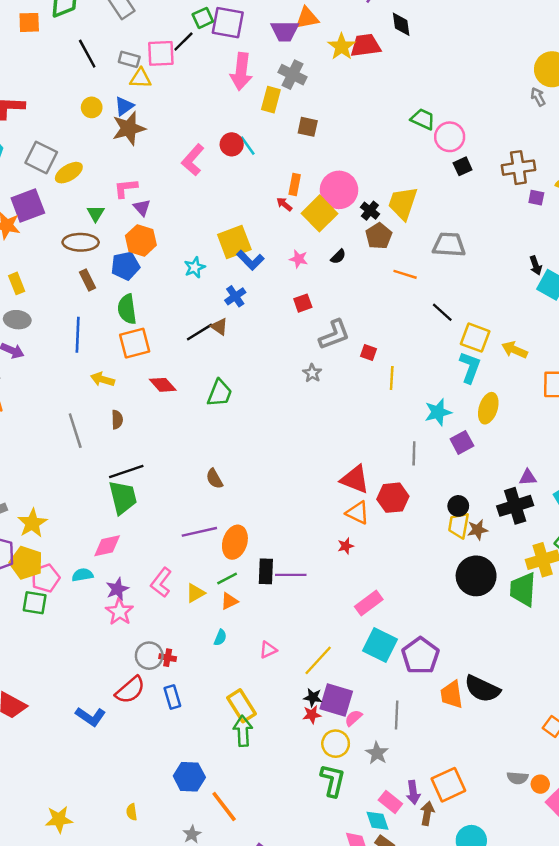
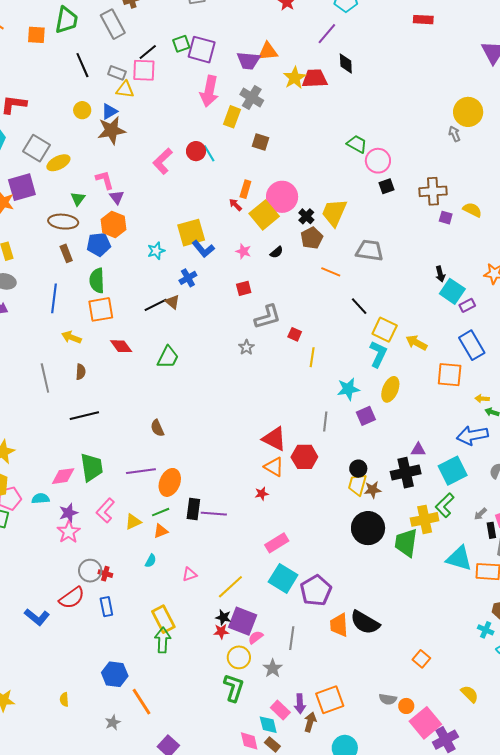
black line: (183, 41) -> (148, 52), moved
pink L-shape: (126, 188) -> (105, 180), turned 75
green trapezoid: (123, 497) -> (92, 467), moved

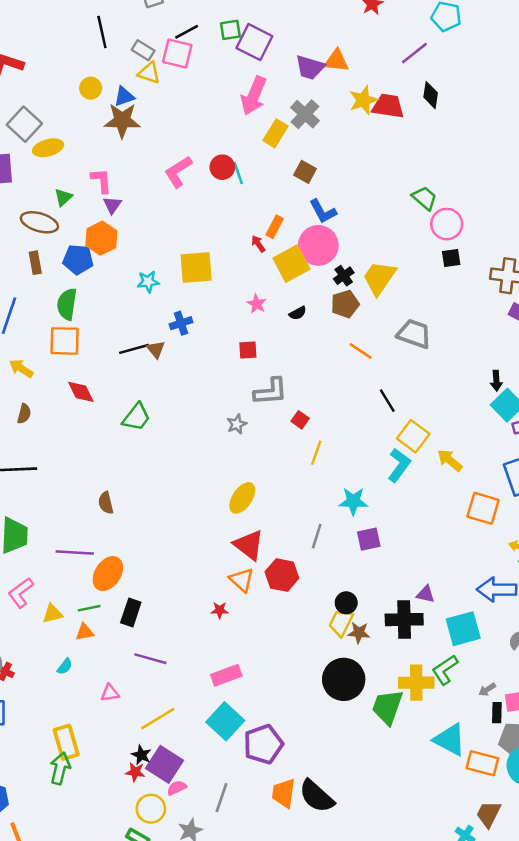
blue L-shape: (203, 249) -> (323, 211), moved
yellow ellipse: (390, 389) -> (242, 498), moved
purple line: (214, 514) -> (150, 659), moved

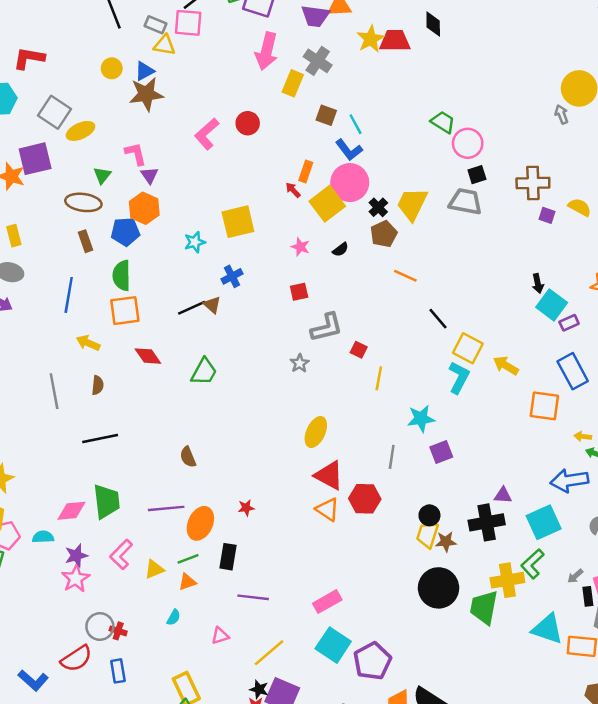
cyan line: (238, 173) -> (356, 124), moved
gray trapezoid: (414, 334) -> (465, 202), moved
red star: (220, 610) -> (246, 508), moved

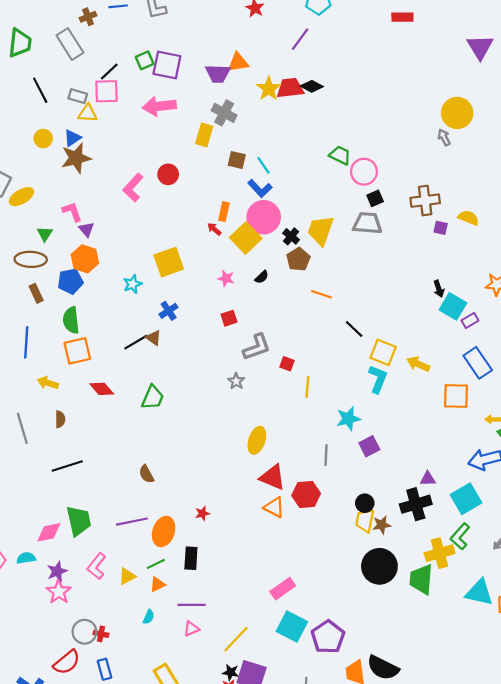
black diamond: (433, 24) -> (312, 86), moved, turned -55
pink arrow: (267, 51) -> (159, 106), moved, turned 76
purple line: (253, 597) -> (192, 605), moved

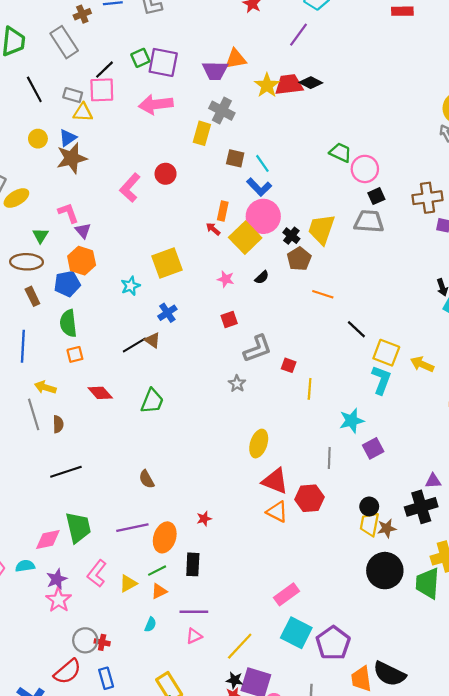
orange square: (77, 351) -> (75, 354), size x0.6
gray line: (22, 428) -> (34, 414), moved

